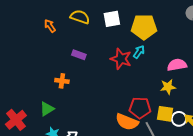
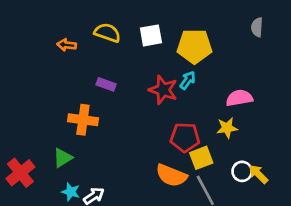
orange arrow: (50, 26) -> (67, 45), turned -48
orange cross: (62, 81) -> (83, 120), size x1.5
red pentagon: (140, 108) -> (185, 137), moved
yellow square: (165, 114) -> (201, 158), moved, turned -30

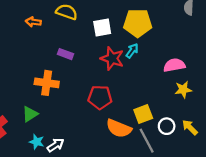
white square: (151, 35) -> (102, 27), moved
yellow star: (227, 128) -> (183, 90), moved
red pentagon: (185, 137) -> (100, 97), moved
white circle: (242, 171) -> (167, 126), moved

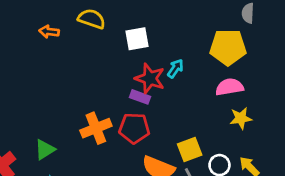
yellow pentagon: (138, 23) -> (228, 47), moved
purple rectangle: (66, 54) -> (140, 97), moved
orange cross: (47, 83) -> (96, 128), moved, turned -30

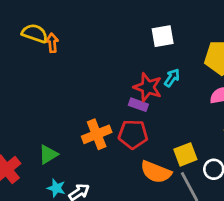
yellow semicircle: (92, 19) -> (35, 33), moved
orange arrow: (49, 32) -> (52, 43), turned 78
white square: (137, 39) -> (163, 36), moved

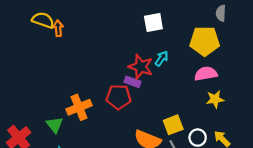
orange cross: (97, 134) -> (79, 107), moved
red pentagon: (133, 134) -> (119, 97), moved
green triangle: (48, 154) -> (55, 125), turned -36

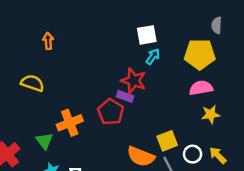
yellow semicircle: (43, 20) -> (32, 83), moved
cyan arrow: (162, 59) -> (153, 57), moved
red pentagon: (119, 97) -> (111, 112), turned 30

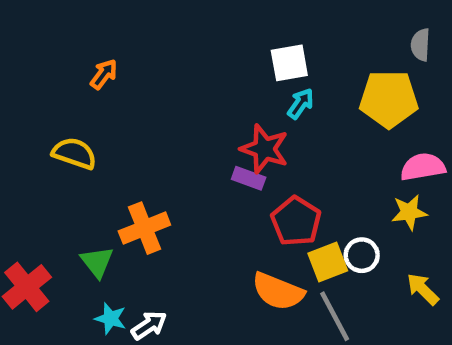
orange arrow: (48, 41) -> (104, 74), turned 42
pink semicircle: (201, 88) -> (423, 167), moved
red pentagon: (111, 112) -> (296, 221), moved
white circle: (193, 154) -> (362, 255), moved

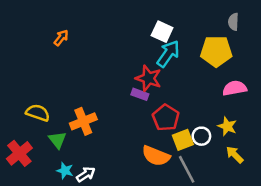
white square: (289, 63) -> (162, 32), turned 35
cyan arrow: (301, 104) -> (168, 54), size x1.6
yellow semicircle: (74, 153) -> (38, 113), moved
yellow star: (409, 212) -> (227, 126), moved, turned 30

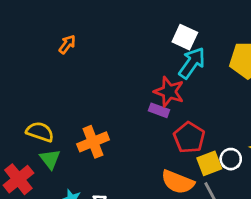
green triangle: (57, 140) -> (50, 159), moved

